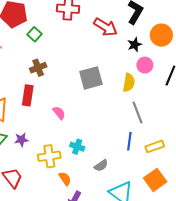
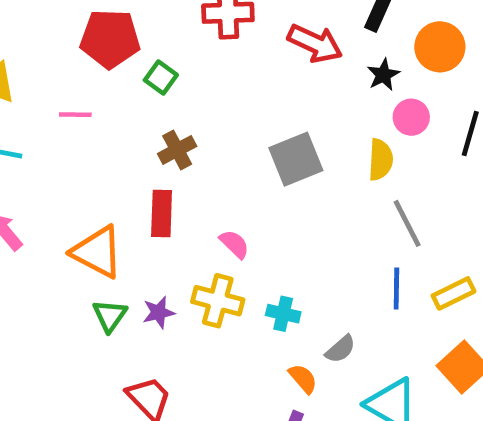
yellow cross: (49, 156) -> (218, 301), moved, turned 30
orange semicircle: (65, 179) -> (303, 379), moved

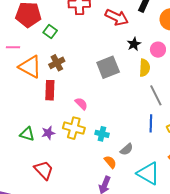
black star: (383, 75) -> (134, 44), moved
orange triangle: (97, 252) -> (30, 67), moved
green triangle: (110, 316) -> (27, 134), turned -49

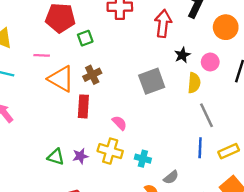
red arrow: (117, 17) -> (163, 23), turned -110
green square: (50, 31) -> (85, 38), turned 32

